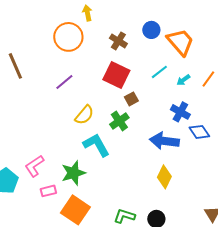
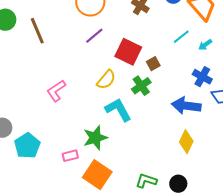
red square: (116, 75) -> (128, 52), moved
purple line: (64, 82) -> (94, 36), moved
pink L-shape: (34, 166) -> (56, 91), moved

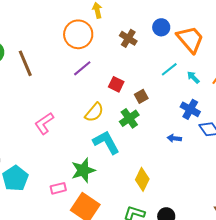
cyan arrow: (205, 45) -> (193, 77), turned 80
red square: (128, 52) -> (116, 84), size x0.6
blue arrow: (186, 106) -> (174, 138), size x0.5
yellow diamond: (186, 142) -> (142, 179), moved

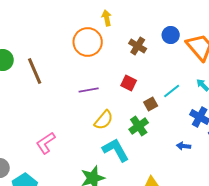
purple line: (82, 68) -> (89, 90), moved, turned 30
cyan line: (169, 69) -> (172, 91), moved
red square: (116, 84) -> (129, 83), moved
pink L-shape: (44, 123) -> (46, 143), moved

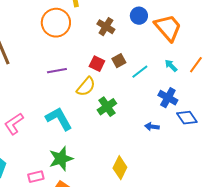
brown square: (151, 104) -> (119, 61), moved
yellow semicircle: (104, 120) -> (86, 87), moved
cyan L-shape: (116, 150) -> (59, 119), moved

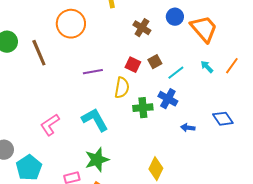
orange circle: (56, 23) -> (71, 24), moved
yellow semicircle: (86, 87) -> (122, 88), turned -30
blue cross: (168, 98) -> (168, 99), moved
green cross: (107, 107) -> (143, 108), turned 30

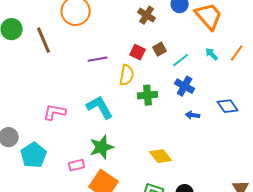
blue cross: (168, 99) -> (185, 86), moved
pink L-shape: (50, 125) -> (55, 112), turned 45
yellow diamond: (156, 169) -> (161, 156), turned -65

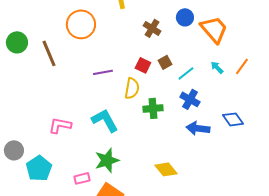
blue arrow: (193, 115) -> (198, 128), size x1.6

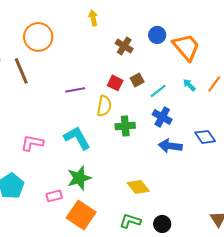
orange circle: (81, 24) -> (38, 37), moved

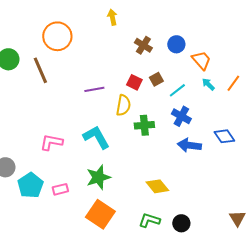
blue circle: (157, 35) -> (176, 44), moved
orange trapezoid: (186, 47) -> (201, 60), moved, size x0.7
pink rectangle: (54, 196) -> (60, 189), moved

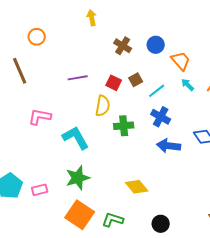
orange circle: (57, 36) -> (37, 37), size x0.6
purple line: (94, 89) -> (78, 78), moved
pink L-shape: (51, 142) -> (40, 117), moved
green L-shape: (149, 220) -> (113, 220), moved

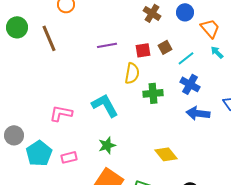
red square: (114, 83) -> (143, 50), turned -35
pink L-shape: (40, 117) -> (61, 113), moved
green star: (78, 178) -> (107, 145), size x0.7

